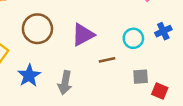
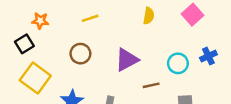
brown circle: (37, 29) -> (80, 54), size x0.7

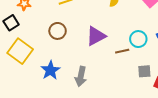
brown line: (151, 85) -> (122, 51), moved

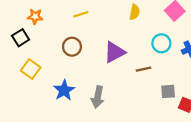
cyan circle: (138, 39) -> (161, 43), moved
yellow square: (20, 51) -> (31, 69), size x0.7

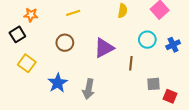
brown line: (143, 69) -> (131, 63), turned -72

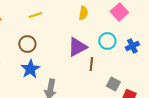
purple triangle: (104, 48) -> (77, 47), moved
blue star: (58, 83) -> (30, 69), moved
gray square: (153, 84) -> (113, 84), turned 32

